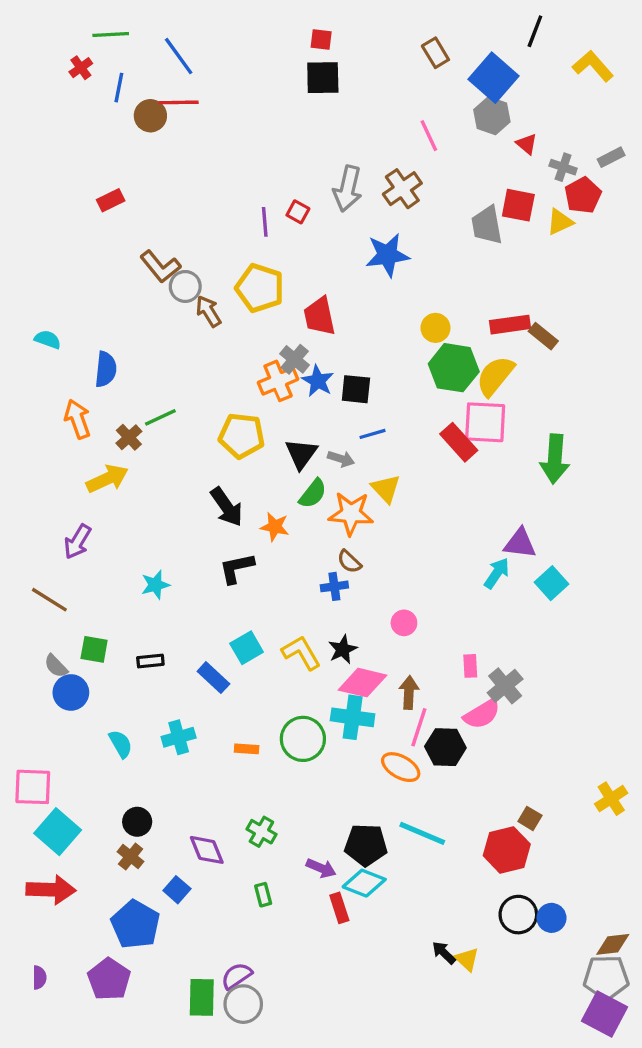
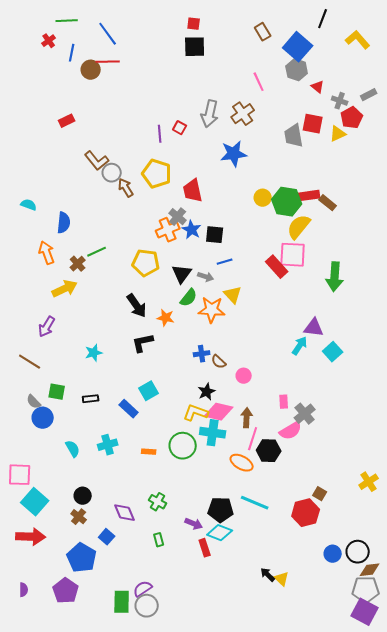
green hexagon: (454, 368) -> (287, 202), moved
brown semicircle: (349, 562) -> (219, 362), moved
yellow L-shape: (301, 653) -> (196, 413), moved, turned -40
black circle: (518, 915) -> (358, 552), moved

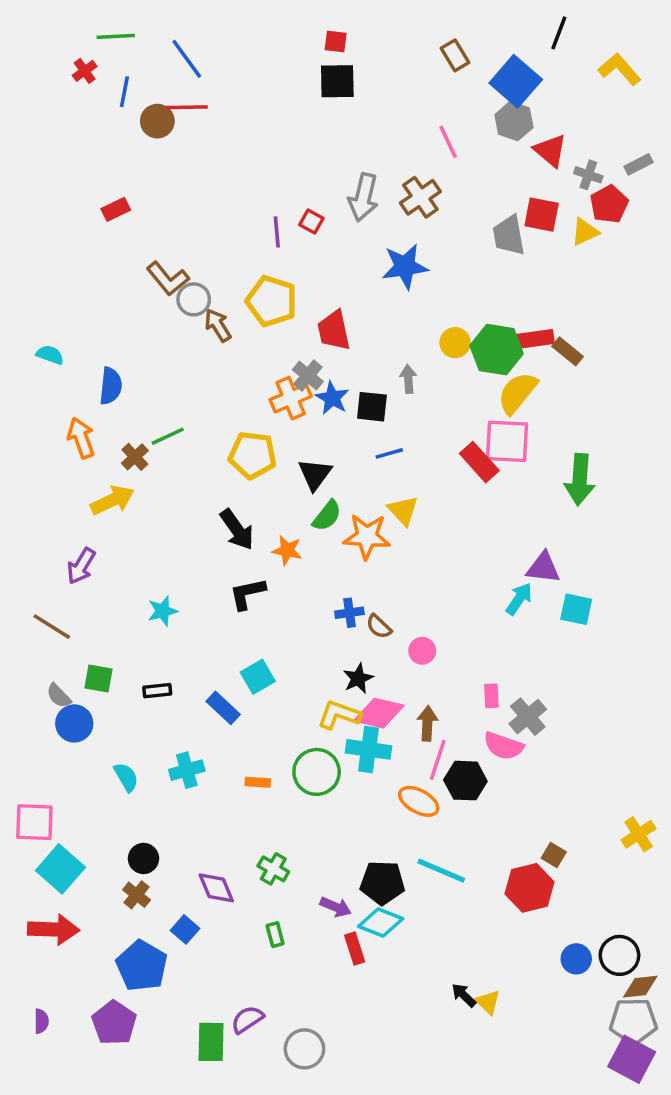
red triangle: (318, 87) -> (550, 151), size x1.5
gray arrow: (206, 277) -> (408, 379), moved, turned -112
cyan square: (333, 352) -> (576, 609), turned -36
pink semicircle: (291, 431) -> (504, 746), turned 50
gray circle: (147, 606) -> (304, 1049), moved

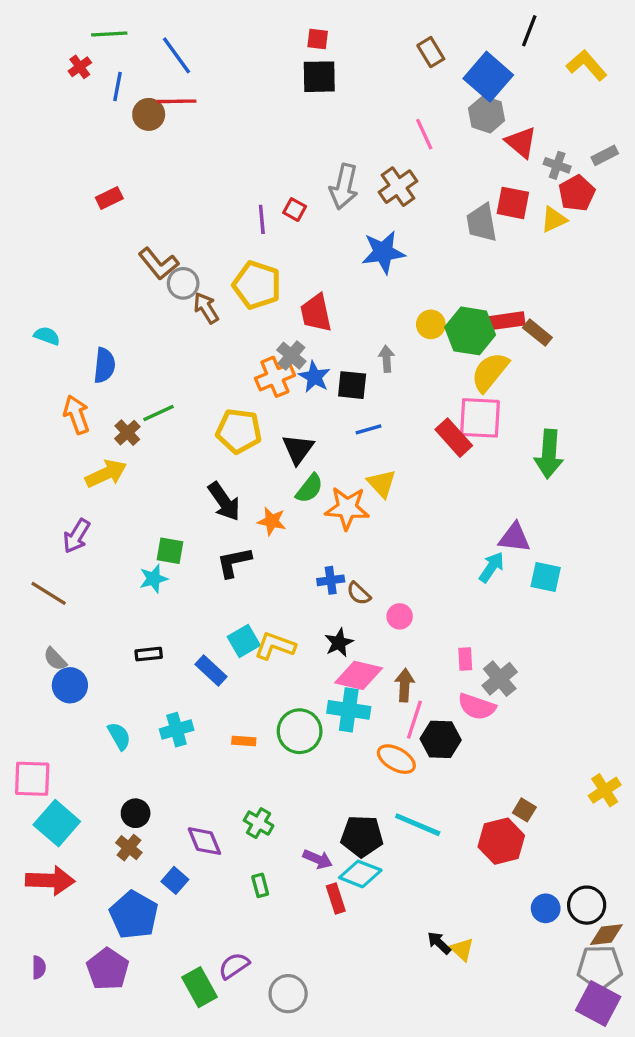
green square: (98, 678) -> (170, 551), moved
yellow L-shape: (339, 715) -> (275, 646), moved
green rectangle: (211, 1042) -> (200, 987), turned -30

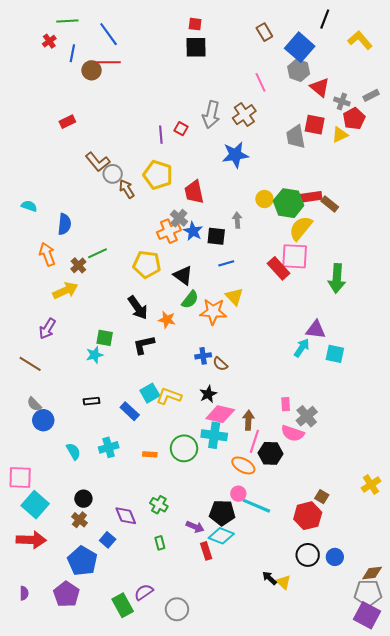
black triangle: (298, 449) -> (183, 275), turned -30
pink circle: (400, 616) -> (238, 494), moved
black circle: (587, 905) -> (308, 555), moved

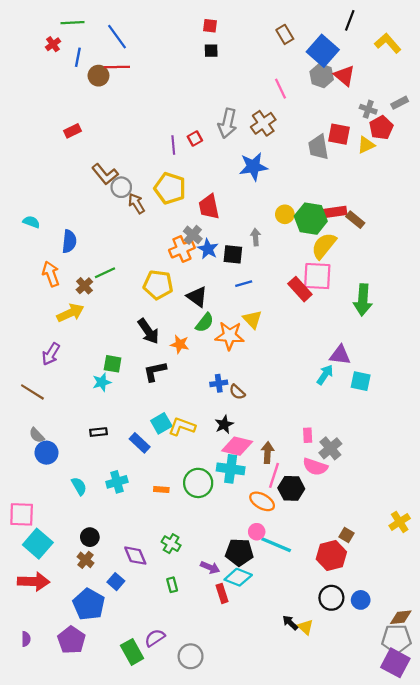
black square: (196, 47) -> (211, 51), size x0.6
red triangle: (320, 87) -> (344, 76), moved
red square: (181, 129) -> (195, 138), turned 32

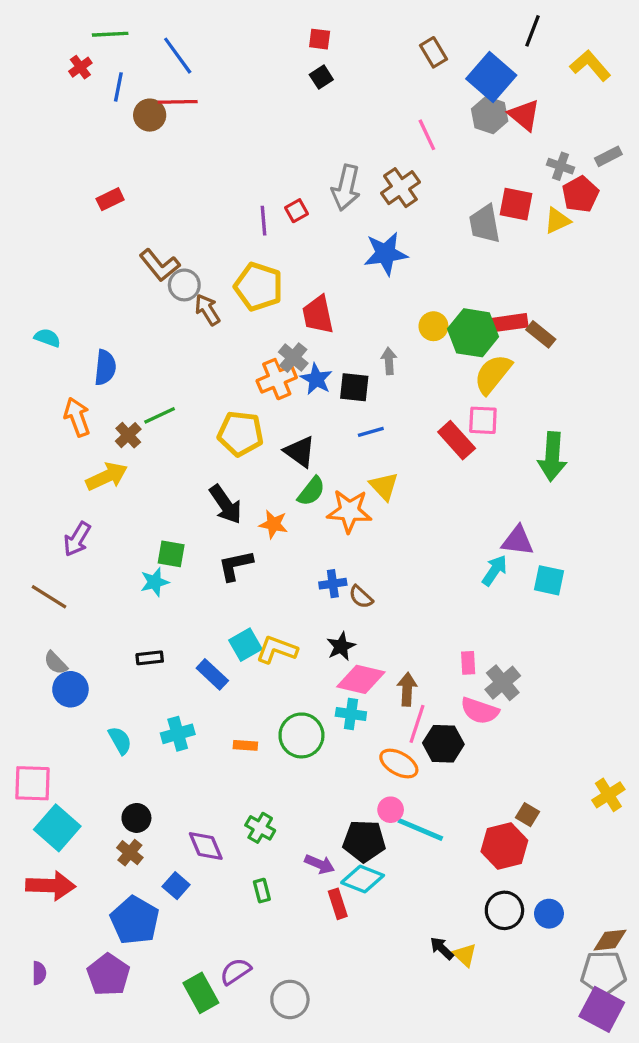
black square: (211, 51) -> (321, 77), turned -32
pink square: (317, 276) -> (483, 420), size x0.7
cyan cross: (231, 469) -> (351, 714), size x0.7

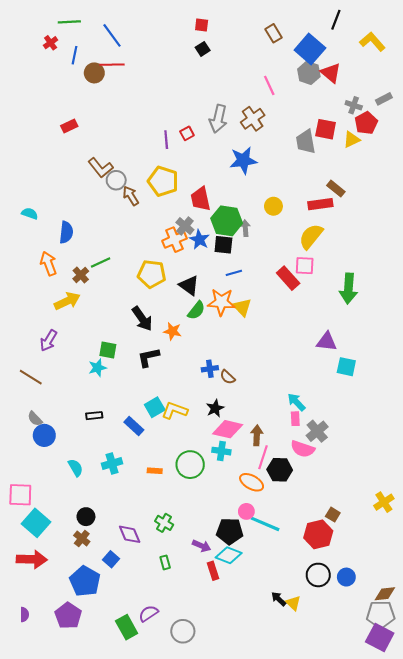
green hexagon: (473, 333) -> (227, 221), moved
brown rectangle: (541, 334) -> (336, 189), moved
orange star: (349, 511) -> (221, 302), moved
cyan arrow: (495, 570) -> (296, 402), moved, turned -78

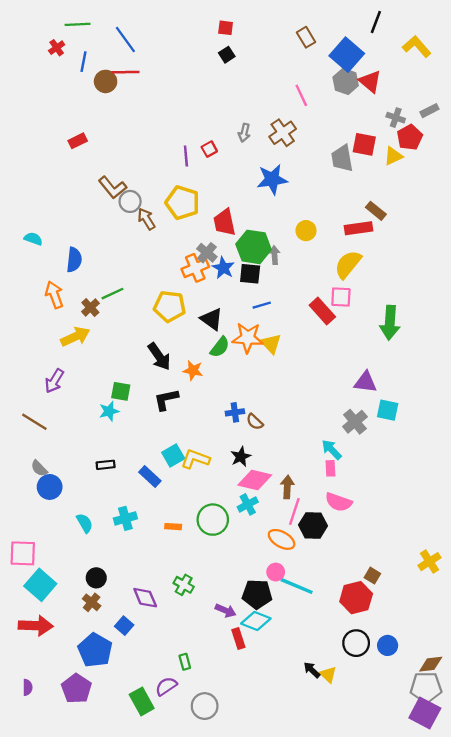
gray arrow: (218, 119) -> (244, 133), size x0.6
gray cross: (317, 431) -> (355, 422), moved
cyan cross: (221, 451) -> (248, 504), turned -36
green rectangle: (165, 562) -> (185, 662), moved

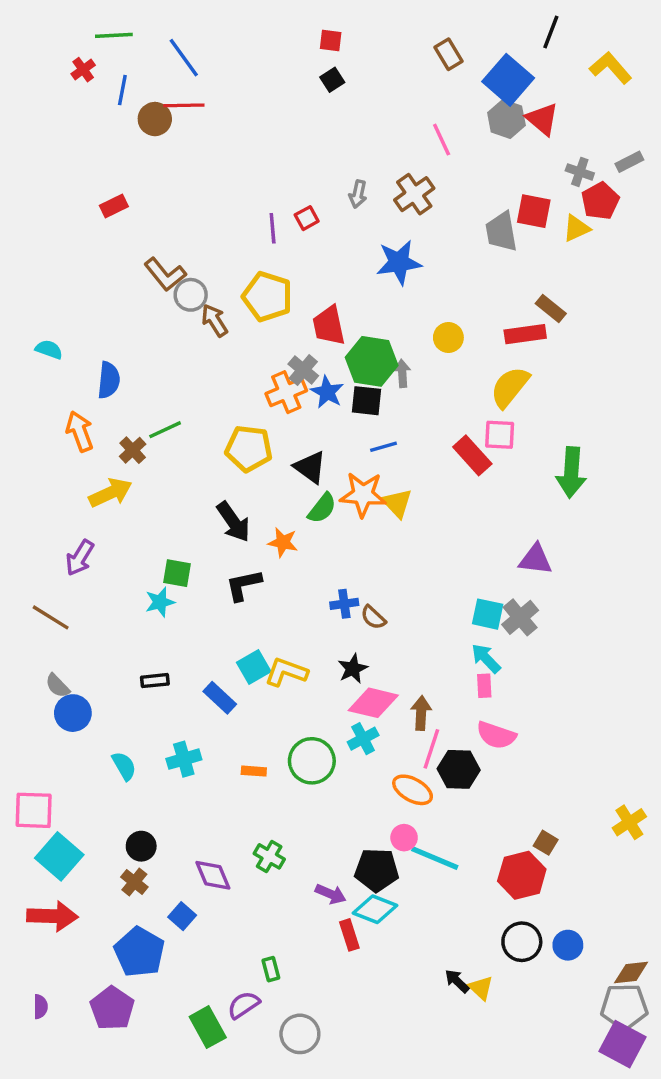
cyan square: (388, 410) -> (488, 614), moved

